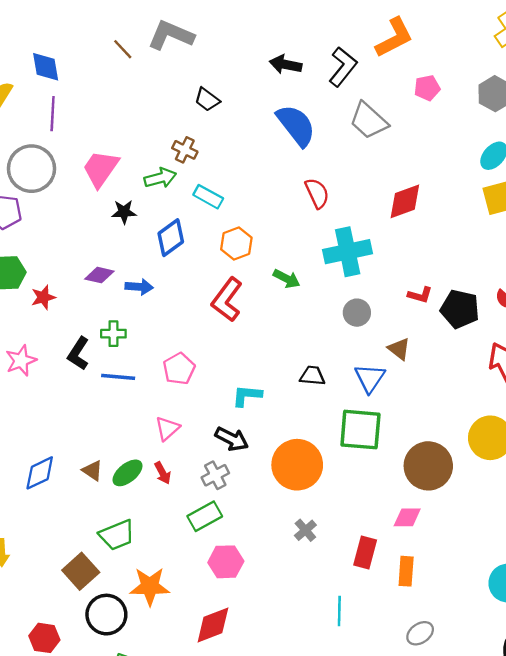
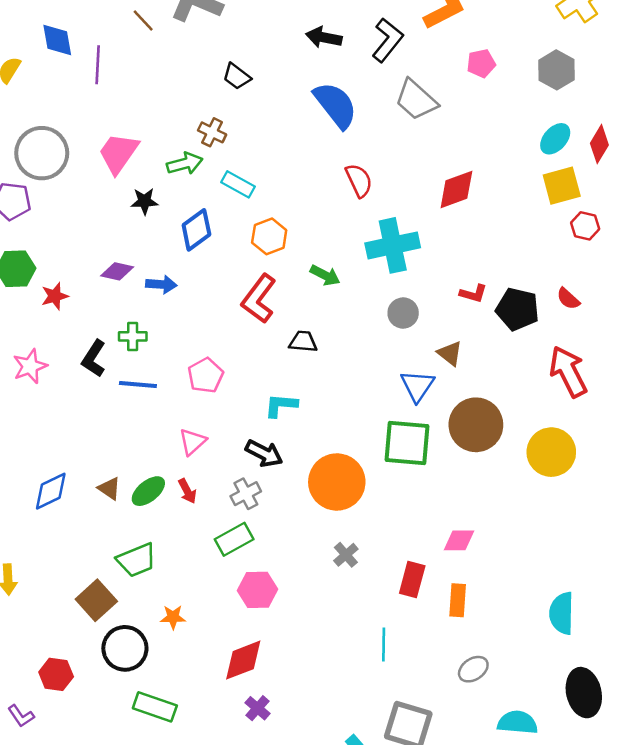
purple line: (53, 114) -> (98, 65), moved
black trapezoid: (312, 376) -> (303, 342), moved
brown circle: (428, 466) -> (476, 425), moved
orange star: (150, 586) -> (173, 617), size x0.6

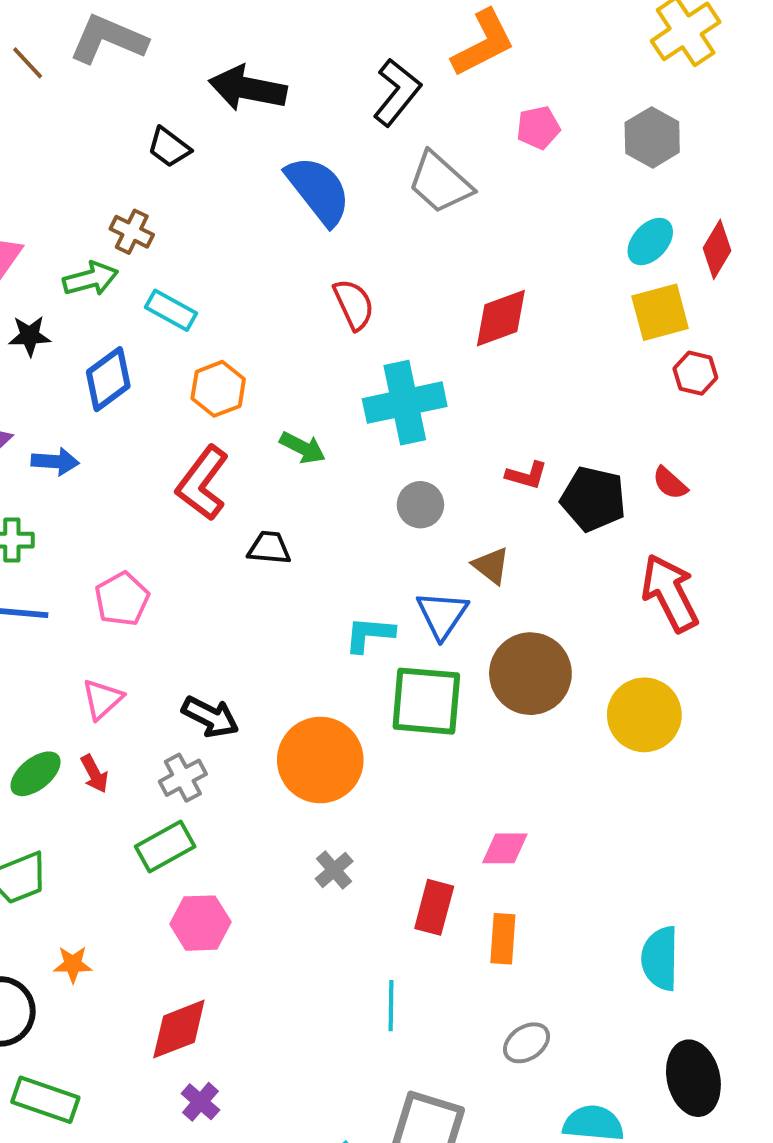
black arrow: (324, 37) -> (248, 88), moved, size x1.4
cyan L-shape: (281, 405) -> (369, 634), moved

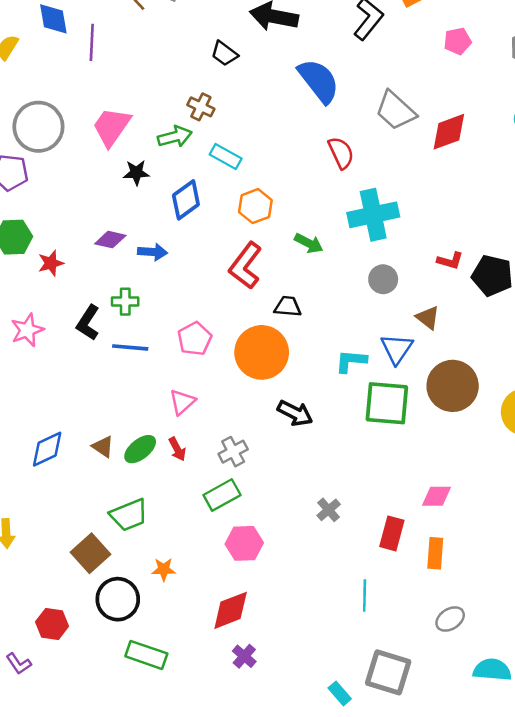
gray trapezoid: (440, 183) -> (396, 111), moved
red diamond: (501, 318) -> (449, 132), moved
black arrow: (210, 717) -> (295, 413), moved
orange circle: (320, 760) -> (262, 352), moved

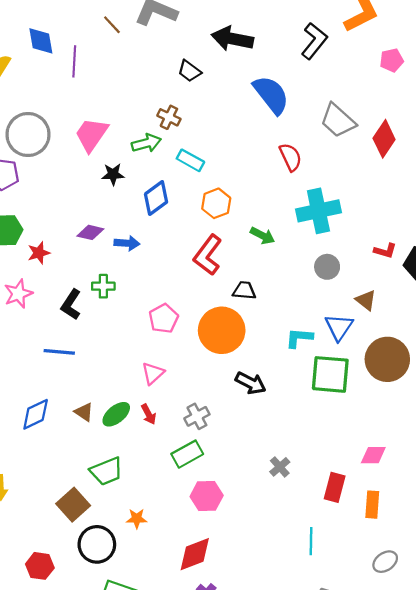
red diamond: (449, 132) -> (384, 139), turned -36
pink star: (27, 330) -> (18, 294), moved
blue line: (130, 347) -> (59, 352), moved

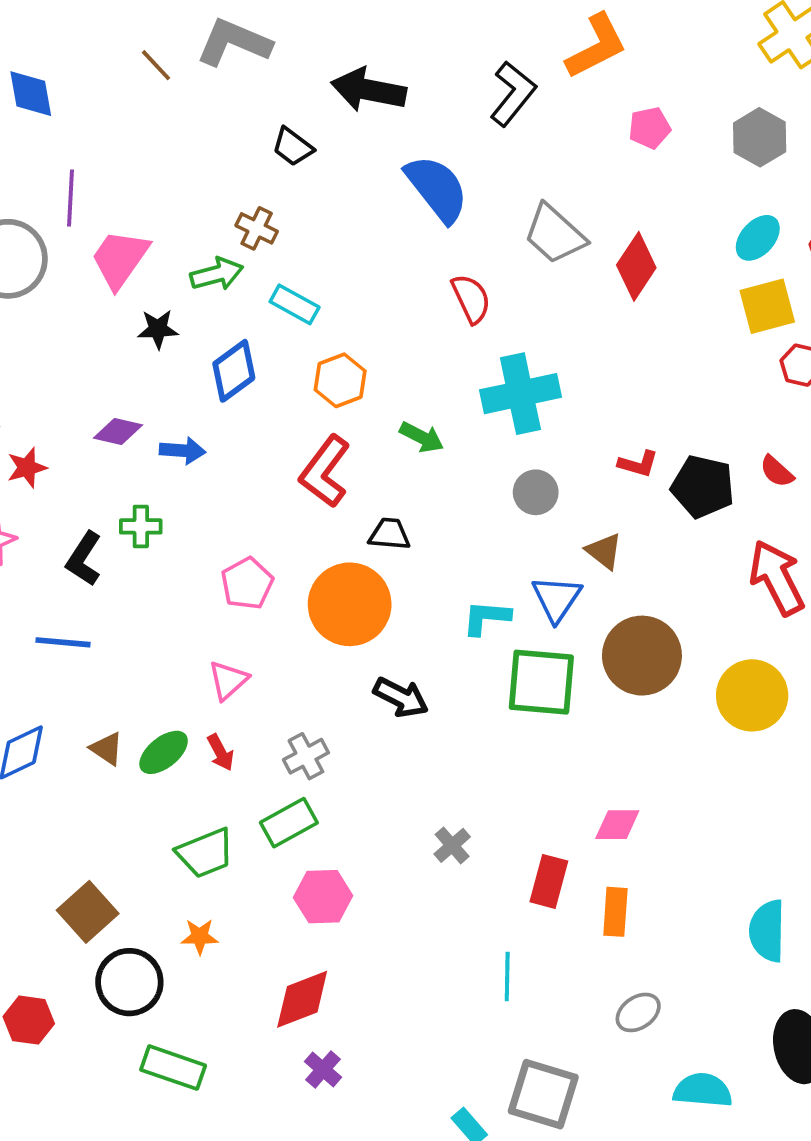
purple line: (74, 61) -> (71, 198), moved
green trapezoid: (107, 471) -> (205, 853), moved

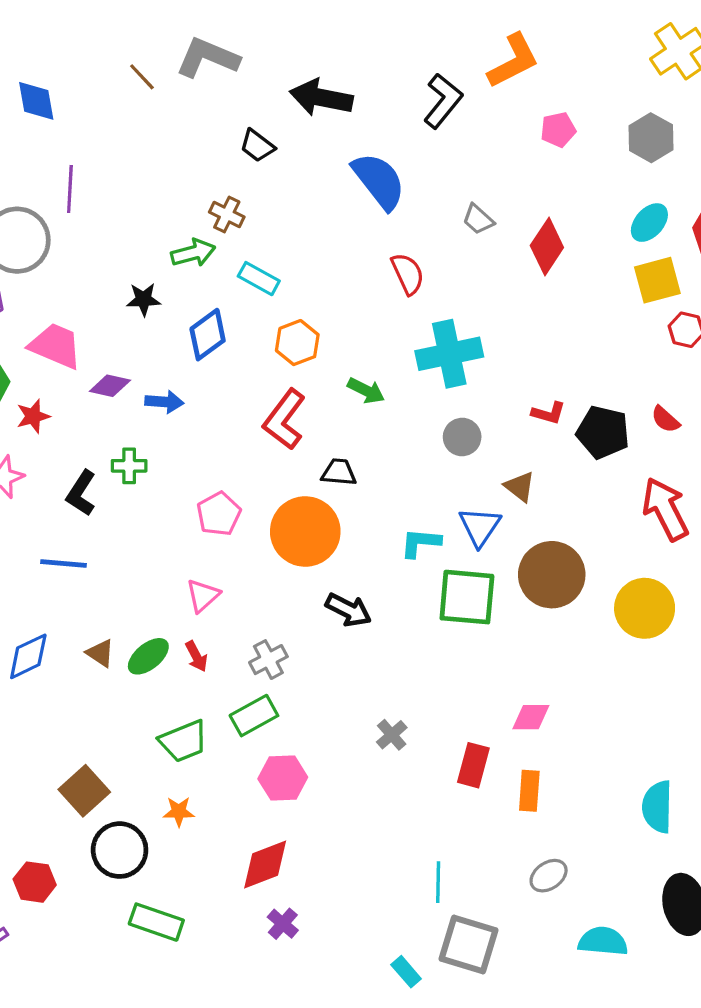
gray trapezoid: (555, 234) -> (478, 219), size x0.6
pink trapezoid: (120, 259) -> (55, 346), moved, turned 78
cyan line: (507, 976) -> (438, 882), moved

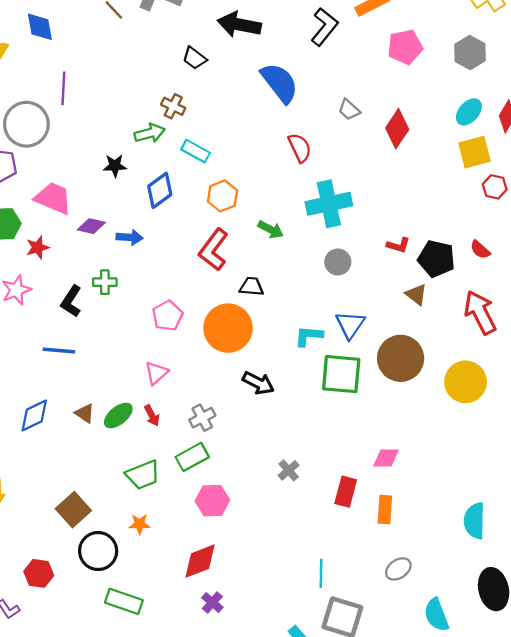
pink pentagon: (558, 130) -> (405, 47), size x1.4
brown triangle: (520, 487) -> (416, 294), moved
cyan semicircle: (603, 941) -> (436, 615), turned -116

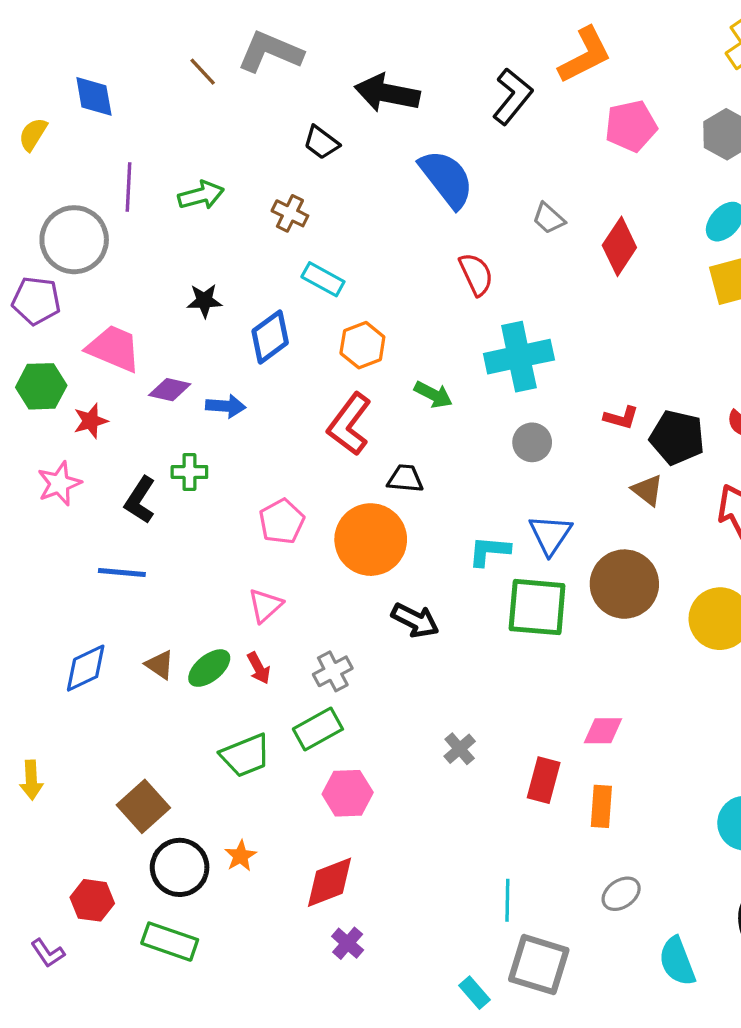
green arrow: (150, 133) -> (201, 195), moved
orange star: (140, 524) -> (241, 856), moved, turned -30
green rectangle: (124, 601) -> (170, 942), moved

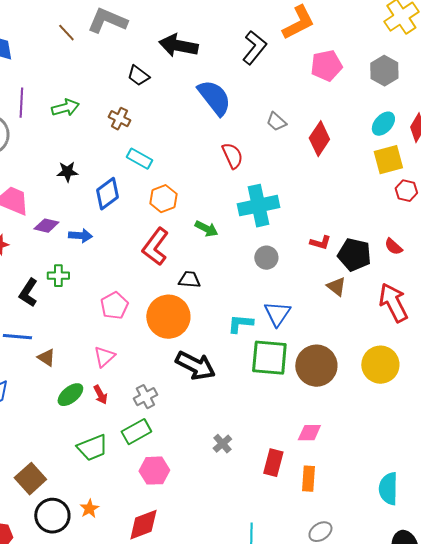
brown circle: (624, 584) -> (316, 366), moved
black arrow: (415, 620) -> (195, 366), size x1.4
brown triangle: (160, 665) -> (46, 358), moved

